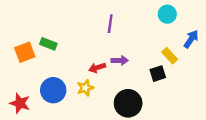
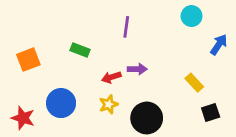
green rectangle: (48, 44) -> (80, 50), moved
yellow rectangle: (170, 56) -> (194, 83), moved
black square: (158, 74) -> (211, 113), moved
yellow star: (85, 88) -> (109, 104), moved

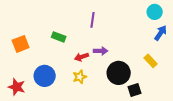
cyan circle: (192, 16) -> (155, 12), moved
yellow rectangle: (194, 83) -> (151, 61), moved
black square: (211, 113) -> (135, 90), moved
black circle: (147, 118) -> (119, 73), moved

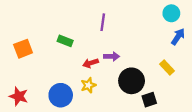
blue circle: (45, 76) -> (61, 95), moved

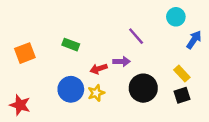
cyan circle: (171, 13) -> (176, 17), moved
purple line: (103, 22) -> (136, 36), moved, turned -49
blue circle: (61, 95) -> (71, 89), moved
black square: (149, 100) -> (182, 95), moved

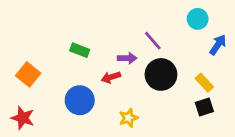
orange square: (25, 53) -> (28, 74), moved, turned -30
purple arrow: (122, 61) -> (127, 58), moved
black circle: (143, 88) -> (161, 74), moved
yellow star: (96, 93) -> (128, 118), moved

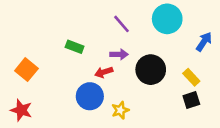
cyan circle: (198, 19) -> (167, 19), moved, size x1.5
purple line: (153, 41) -> (122, 24), moved
blue circle: (80, 100) -> (90, 96), moved

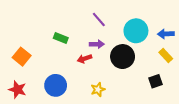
cyan circle: (167, 19) -> (136, 31), moved
blue arrow: (204, 42) -> (166, 34), turned -126
yellow rectangle: (191, 77) -> (166, 56), moved
blue circle: (90, 96) -> (56, 85), moved

